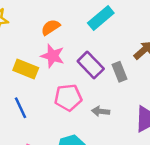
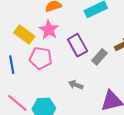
gray rectangle: (120, 72) -> (99, 57), turned 49
pink pentagon: (68, 98) -> (41, 58), moved

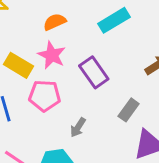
gray rectangle: (99, 57) -> (129, 110), moved
gray arrow: (76, 85) -> (78, 127), moved, turned -72

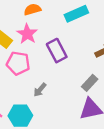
gray rectangle: (129, 110) -> (90, 83), moved

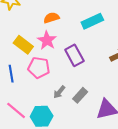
gray rectangle: (90, 83) -> (80, 95), moved

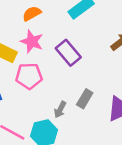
gray arrow: (59, 92) -> (60, 110), moved

